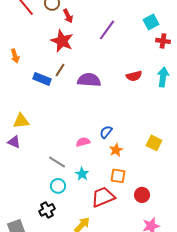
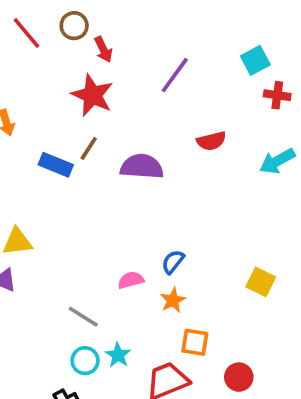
red semicircle: (134, 76) -> (211, 141), moved
cyan arrow: (163, 77) -> (277, 161), turned -126
orange star: (116, 150) -> (173, 300), moved
cyan star: (82, 174) -> (118, 355), moved

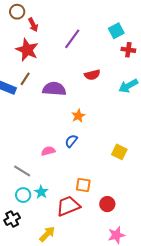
orange star: (173, 300) -> (78, 116), moved

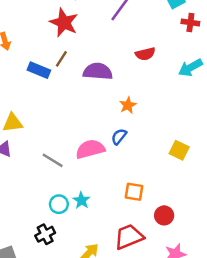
pink semicircle: (48, 151) -> (90, 149), size x1.6
gray line: (22, 171) -> (53, 160), moved
red trapezoid: (68, 206) -> (129, 237), moved

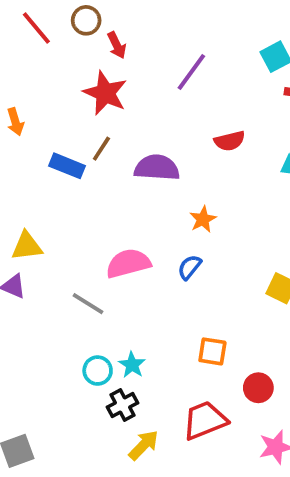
pink semicircle: (90, 149) -> (128, 263), moved
black cross: (45, 234) -> (122, 405), moved

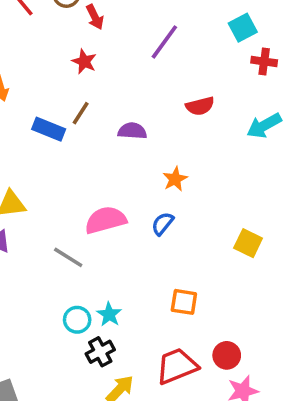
red star: (105, 93) -> (84, 61), size x0.6
purple semicircle: (157, 168) -> (132, 131), size x0.7
red circle: (258, 388) -> (227, 355), moved

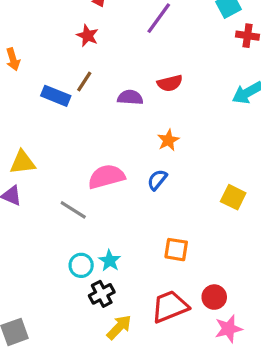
red semicircle: (200, 106) -> (170, 83), moved

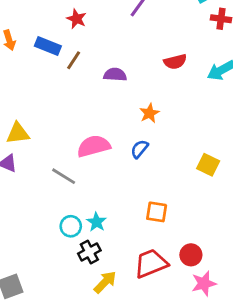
red semicircle: (170, 83) -> (175, 62), moved
blue rectangle: (56, 96) -> (48, 46), moved

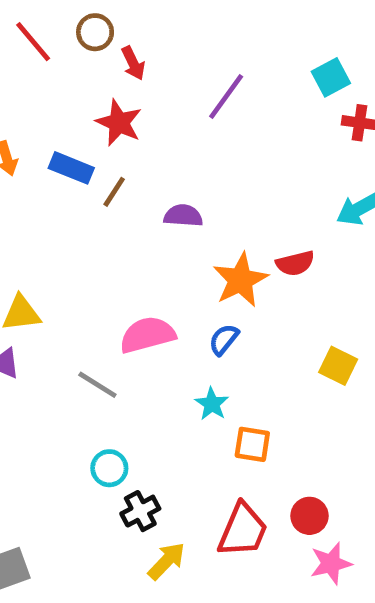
red star: (76, 19) -> (119, 123), size x1.4
red semicircle: (175, 62) -> (295, 263), moved
orange star: (149, 113) -> (240, 280), size x1.6
cyan star: (96, 222) -> (212, 404), moved
red trapezoid: (151, 263) -> (243, 530), turned 135

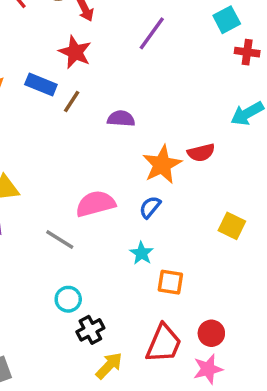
pink star: (331, 563) -> (208, 369), moved

